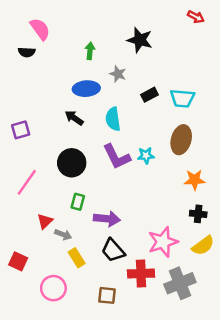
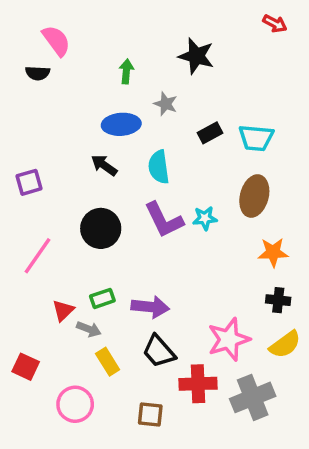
green rectangle: (78, 202) -> (102, 298), moved, turned 56

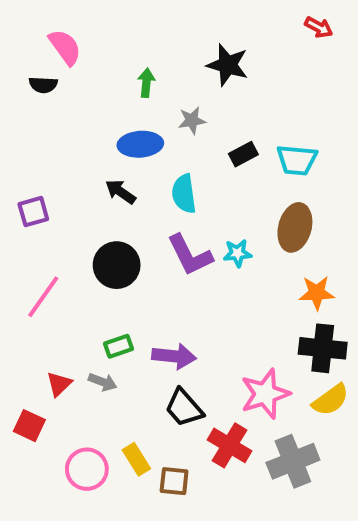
gray star: (166, 104) -> (192, 120), turned -30
black cross: (278, 300) -> (323, 348), size x1.6
red triangle: (63, 310) -> (59, 384), moved
yellow rectangle: (108, 362) -> (136, 459), moved
red cross: (198, 384) -> (230, 445), turned 33

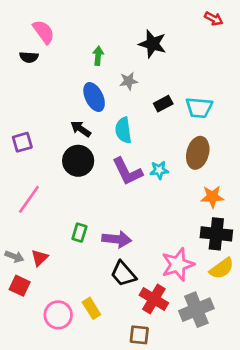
blue ellipse: (140, 144) -> (94, 97), turned 68
black circle: (117, 265) -> (78, 161), moved
green rectangle: (119, 346) -> (79, 233), turned -54
gray arrow: (103, 382) -> (14, 256), moved
brown square: (174, 481) -> (139, 335), moved

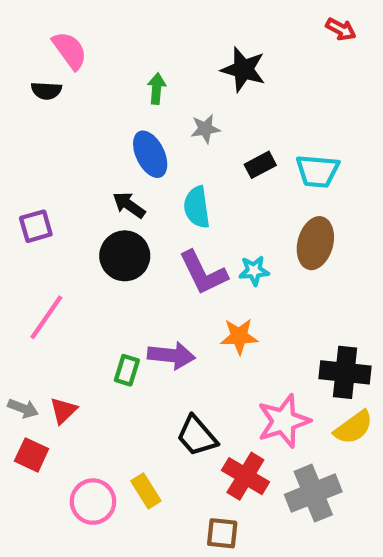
orange star: (212, 197) -> (239, 336), moved
purple arrow: (117, 239) -> (171, 355), moved

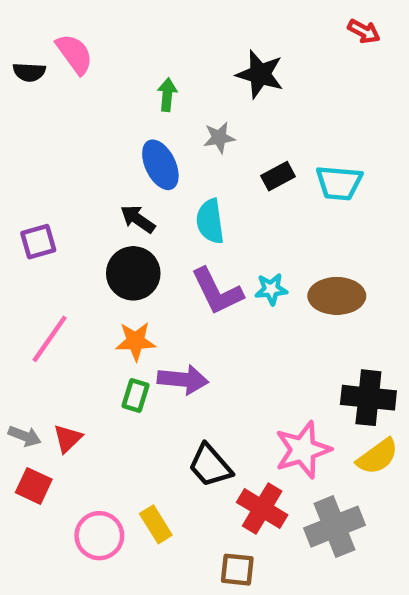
black semicircle: (46, 91) -> (29, 72), moved
brown ellipse: (315, 243) -> (337, 296), moved, turned 75
orange star: (239, 336) -> (136, 341), moved

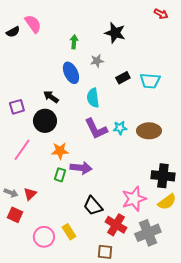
black semicircle: (29, 72) -> (13, 32), turned -32
black arrow: (138, 219) -> (51, 97), moved
black circle: (133, 273) -> (45, 121), moved

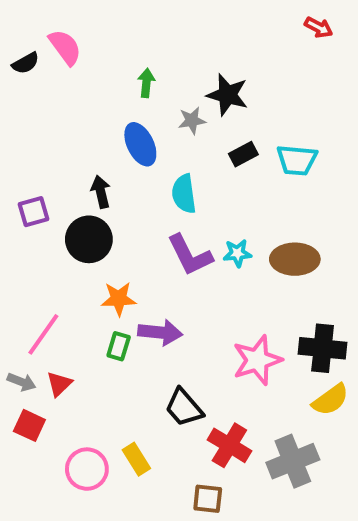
black star: (115, 33) -> (227, 95), moved
black arrow: (51, 97) -> (101, 192), turned 42
pink line: (22, 150) -> (43, 334), moved
pink star: (134, 199) -> (257, 360), moved

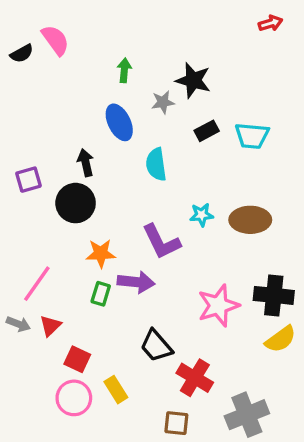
red arrow: (319, 27) -> (270, 23), turned -45
purple L-shape: (190, 255) -> (161, 242), moved
red square: (29, 425) -> (77, 359), moved
gray cross: (293, 461) -> (247, 415), moved

